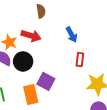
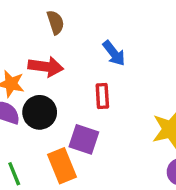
red rectangle: (80, 60) -> (102, 96), moved

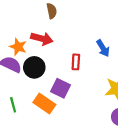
blue arrow: (114, 53) -> (103, 48), moved
orange rectangle: (62, 166) -> (44, 103), turned -40

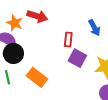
black circle: (34, 67) -> (13, 53), moved
purple square: (60, 88) -> (77, 58), moved

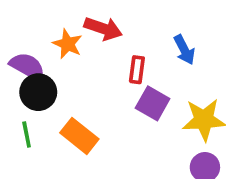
red arrow: (37, 16) -> (103, 29), moved
orange star: (15, 23) -> (68, 44), moved

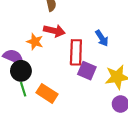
red rectangle: (137, 70) -> (76, 52), size x1.6
green line: (27, 135) -> (23, 89), moved

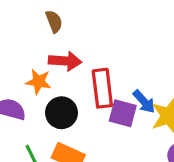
blue arrow: (102, 38) -> (144, 102), moved
black circle: (21, 71) -> (61, 113), moved

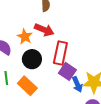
blue arrow: (144, 102) -> (77, 84), moved

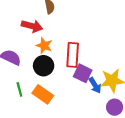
red arrow: (44, 30) -> (32, 26), moved
orange star: (25, 37) -> (44, 46), moved

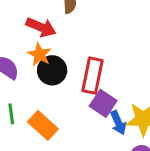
orange star: (44, 46) -> (39, 54), moved
black circle: (44, 66) -> (52, 70), moved

